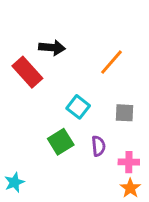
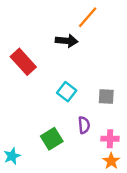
black arrow: (52, 48) -> (67, 41), moved
orange line: (111, 62) -> (88, 17), moved
green square: (61, 142) -> (52, 139), moved

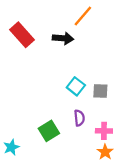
red rectangle: (23, 62) -> (22, 35), moved
cyan square: (67, 92) -> (76, 86), moved

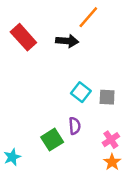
purple semicircle: (79, 118) -> (75, 126), moved
pink cross: (104, 131) -> (111, 140), turned -35

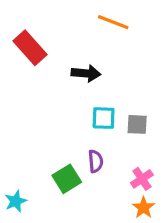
orange line: (88, 17) -> (113, 22), turned 70
black arrow: (67, 41) -> (86, 73), moved
cyan square: (81, 92) -> (104, 118), turned -36

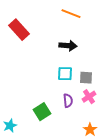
black arrow: (86, 73) -> (68, 46), moved
purple semicircle: (96, 161) -> (68, 101), moved
pink cross: (142, 179) -> (89, 97), moved

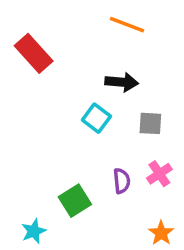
cyan square: (65, 74) -> (96, 118), moved, turned 35
gray square: (86, 78) -> (150, 123), moved
cyan star: (10, 126) -> (34, 231), moved

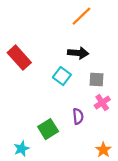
orange line: (127, 25) -> (81, 16), turned -65
red rectangle: (34, 53) -> (19, 58), moved
pink cross: (159, 174) -> (102, 103), moved

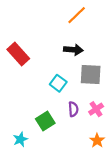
cyan square: (62, 76) -> (58, 83), moved
gray square: (96, 79) -> (91, 75), size x1.5
pink cross: (102, 103) -> (96, 109), moved

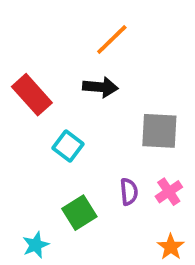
orange line: (77, 15) -> (112, 40), moved
black arrow: (73, 50) -> (100, 87), moved
cyan square: (58, 83) -> (68, 146), moved

